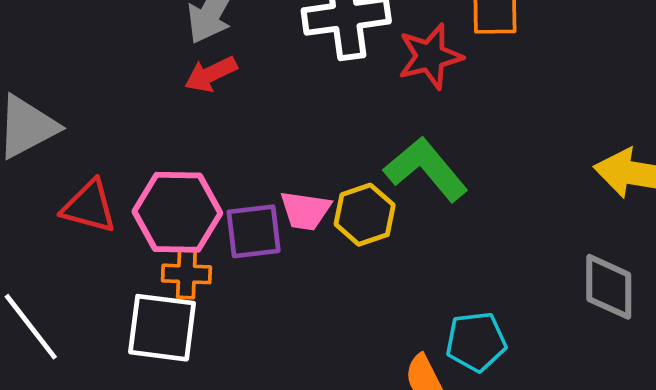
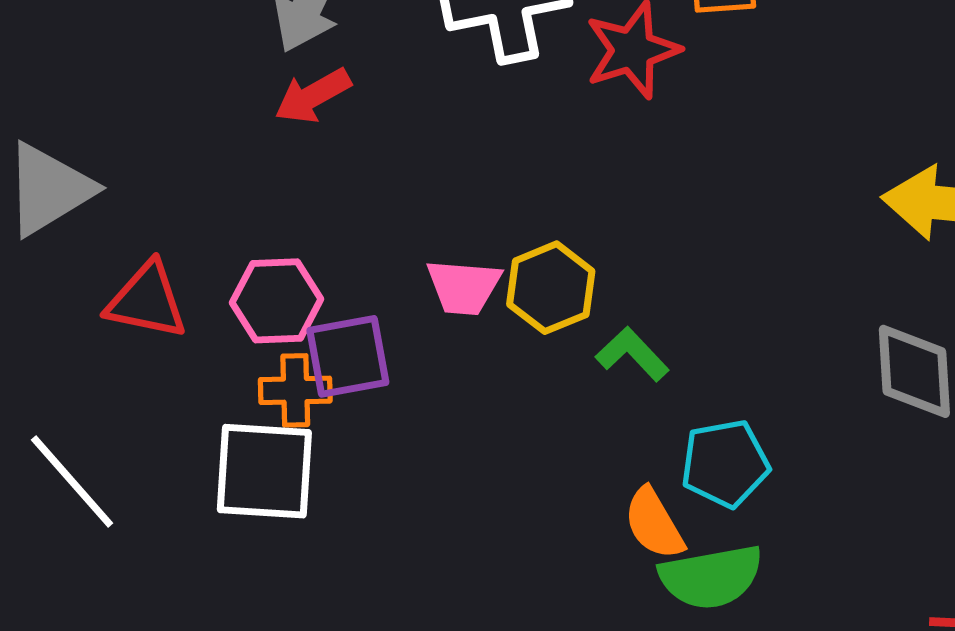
green L-shape: (426, 169) -> (632, 354), moved, size x0.6
pink hexagon: (177, 212) -> (277, 301), size x0.7
purple square: (254, 231) -> (348, 356), moved

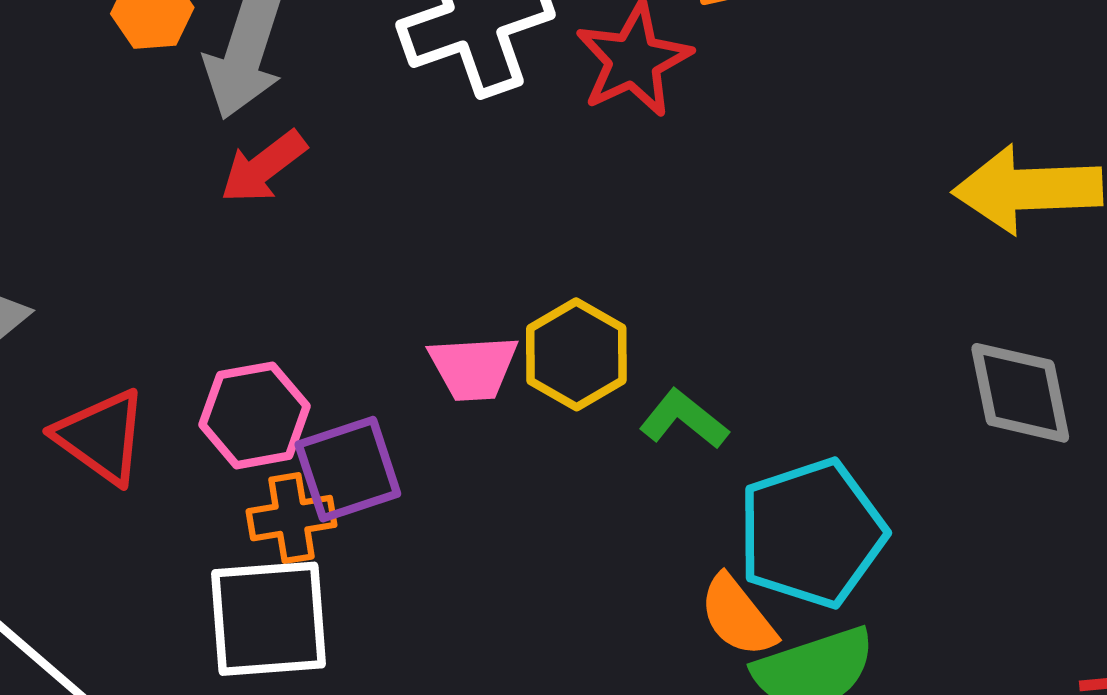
red triangle: (147, 301) -> (101, 437), turned 32
cyan pentagon: (725, 464) -> (812, 533), size x1.4

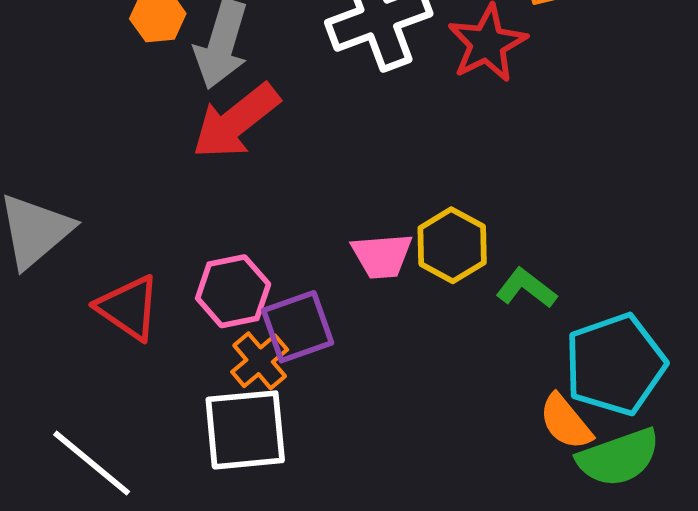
red arrow: (263, 167) -> (236, 121), size x1.5
orange cross: (292, 518) -> (260, 361), turned -30

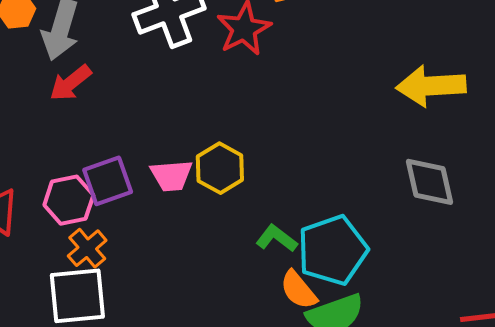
red arrow: (236, 121) -> (71, 83), size x0.7
green L-shape: (526, 288) -> (277, 238), moved
purple square: (298, 327) -> (108, 181), moved

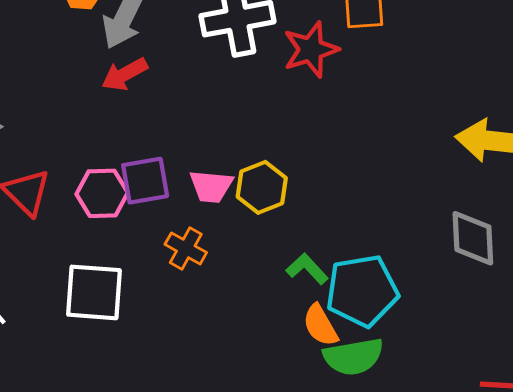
orange cross: (87, 248) -> (186, 248), moved, turned -30

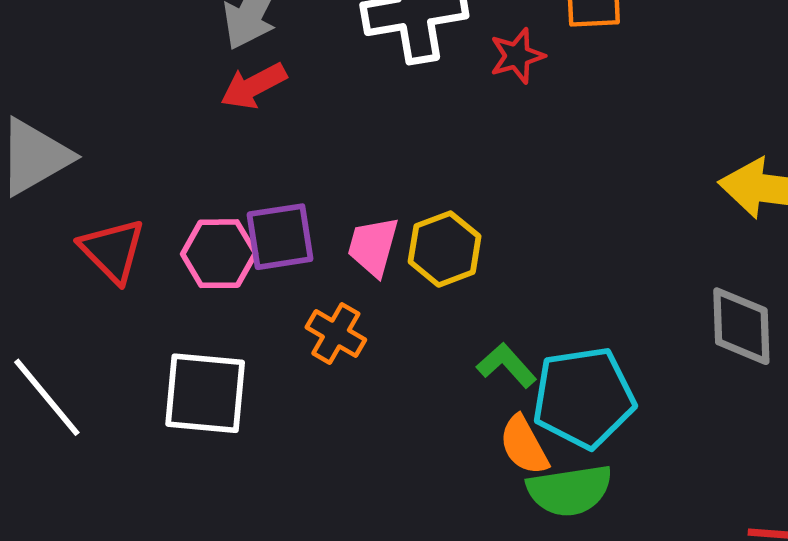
red star: (311, 50) -> (517, 56), size x0.7
pink trapezoid: (211, 186) -> (373, 246), turned 99

